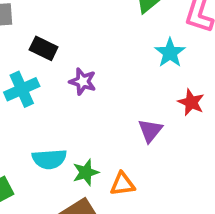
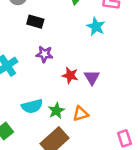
black rectangle: (44, 48) -> (35, 22), moved
red star: (191, 102) -> (70, 75), moved

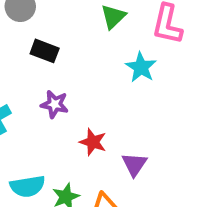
purple triangle: (92, 77) -> (134, 164), moved

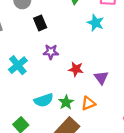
black rectangle: (45, 51) -> (40, 23), turned 56

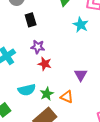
red star: (76, 69) -> (45, 64), moved
orange triangle: (88, 103) -> (67, 97), turned 40

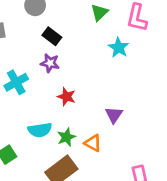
black rectangle: (31, 20) -> (52, 36), turned -40
purple star: (38, 47) -> (50, 63), moved

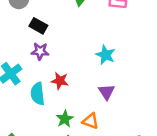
cyan star: (119, 48) -> (106, 55), moved
cyan semicircle: (40, 130) -> (38, 94), moved, turned 100

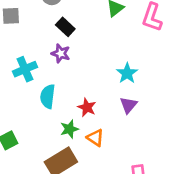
red star: (60, 81) -> (87, 107), moved
purple triangle: (107, 92) -> (128, 105), moved

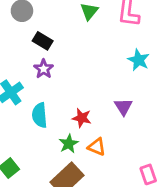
purple star: (61, 53) -> (44, 69), turned 30
cyan star: (127, 73) -> (139, 60), moved

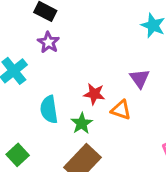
cyan semicircle: (40, 115) -> (49, 110), moved
orange triangle: (97, 147) -> (121, 110), moved

